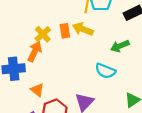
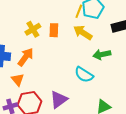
yellow arrow: (83, 29) -> (83, 33), moved
orange arrow: (35, 52) -> (26, 57), moved

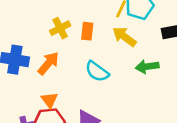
cyan semicircle: (84, 75) -> (97, 71), moved
orange triangle: (18, 80) -> (49, 100), moved

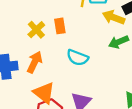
yellow arrow: (124, 37) -> (114, 17), moved
orange triangle: (49, 100) -> (44, 93), size x1.5

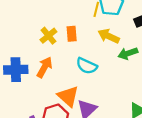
yellow arrow: (114, 17) -> (109, 36), moved
orange triangle: (44, 93) -> (68, 96), moved

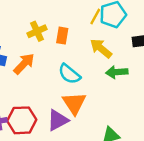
orange triangle: (68, 96) -> (74, 103), moved

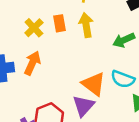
yellow arrow: (101, 48) -> (86, 25), moved, turned 60
cyan semicircle: (69, 74) -> (123, 79), moved

